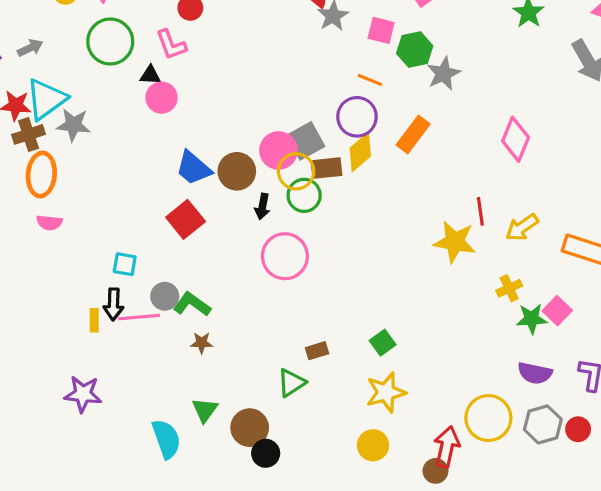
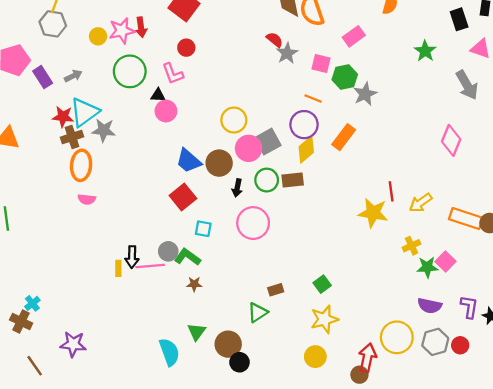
pink diamond: (516, 139) -> (451, 140), moved
brown rectangle: (327, 168) -> (293, 180), moved
yellow circle: (296, 171) -> (234, 120), moved
cyan square: (125, 264) -> (203, 229), moved
purple star: (83, 394) -> (73, 344), moved

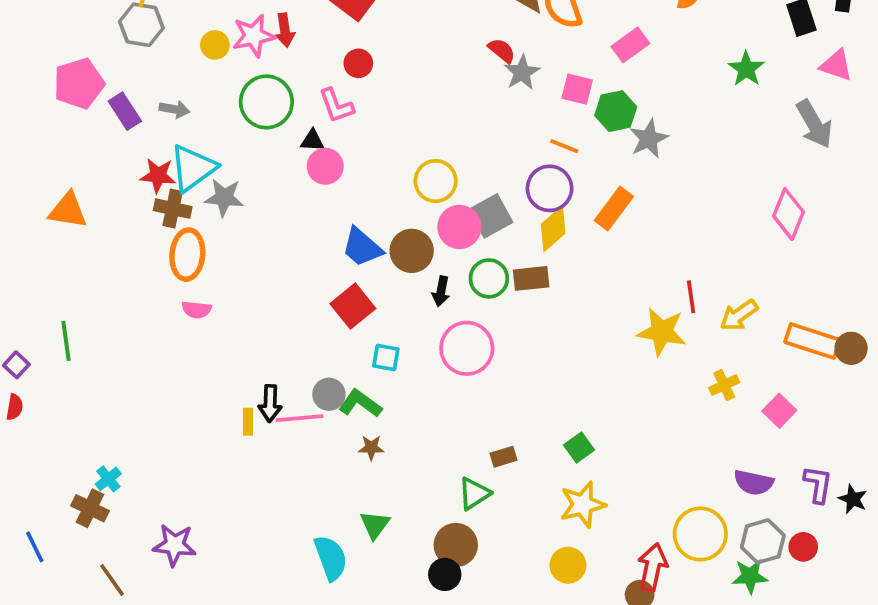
gray arrow: (73, 76) -> (174, 109), turned 36
brown cross: (72, 137) -> (173, 209), turned 30
green star: (427, 267) -> (750, 576), moved
brown circle: (228, 344) -> (456, 545), moved

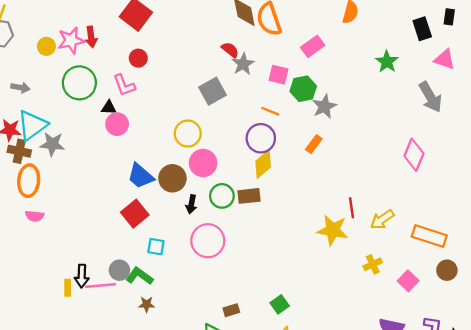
orange rectangle: (614, 209) -> (314, 144), moved, size x0.7
gray square: (491, 216) -> (212, 91), moved
brown circle: (851, 348) -> (447, 270), moved

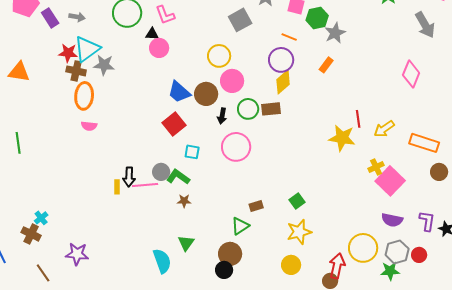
pink square: (408, 281) -> (390, 181), moved, size x1.6

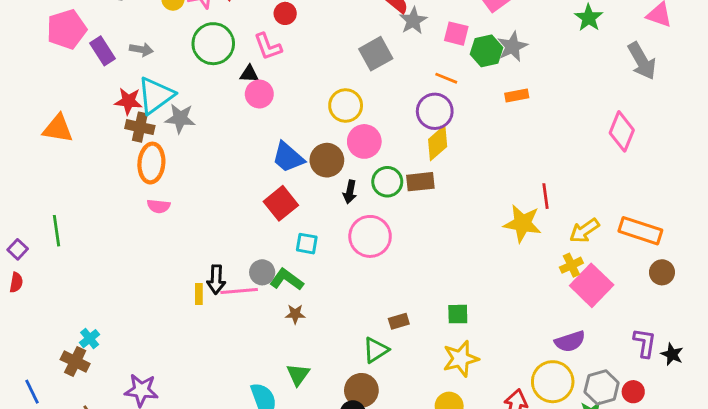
gray star: (335, 33) -> (512, 47), moved
orange rectangle: (326, 65) -> (517, 95), moved, turned 42
yellow arrow: (384, 129) -> (584, 231), moved
green square: (297, 201) -> (458, 314), turned 35
purple semicircle: (392, 220) -> (570, 341), moved, turned -30

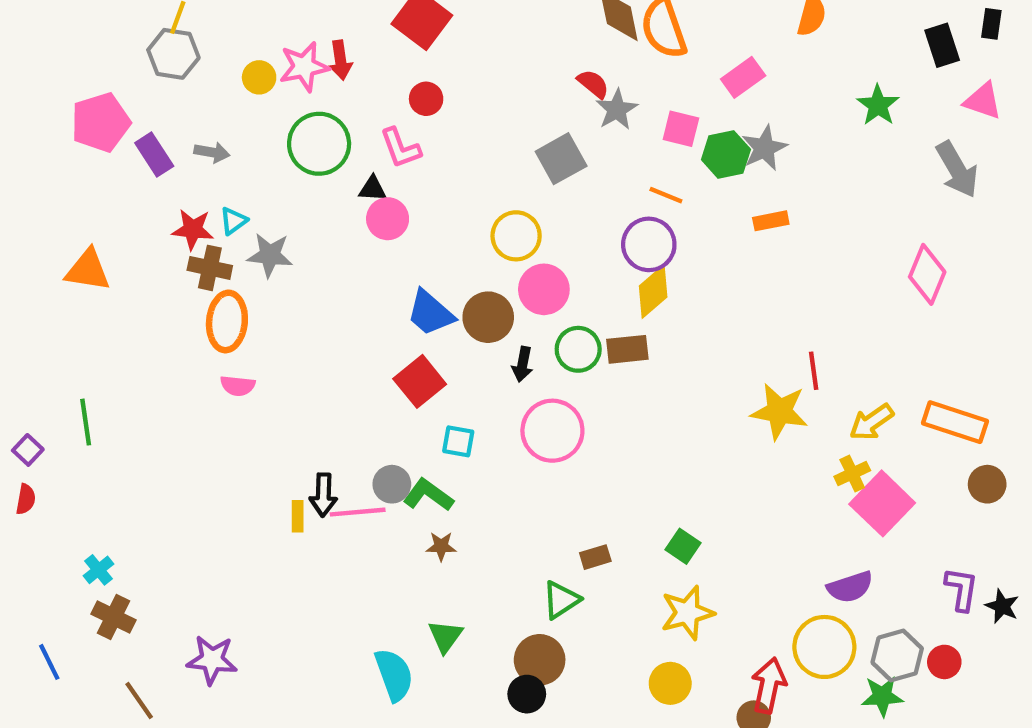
cyan triangle: (156, 95) -> (233, 221), size x0.5
green square: (458, 314) -> (683, 546), turned 35
cyan cross: (90, 339) -> (98, 570), moved

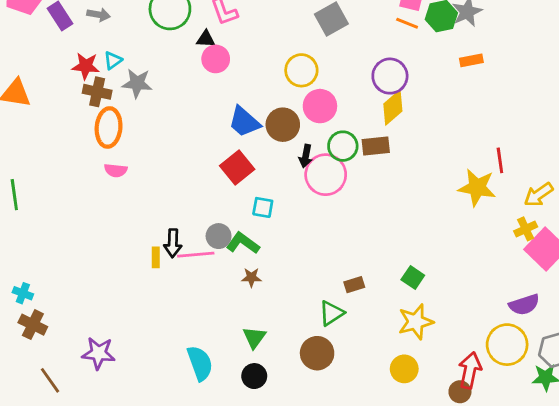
orange line: (666, 195) -> (407, 23), moved
pink circle: (552, 431) -> (326, 175), moved
cyan cross: (98, 570) -> (23, 293), turned -30
cyan semicircle: (394, 675) -> (200, 363), moved
black circle: (527, 694) -> (254, 376), moved

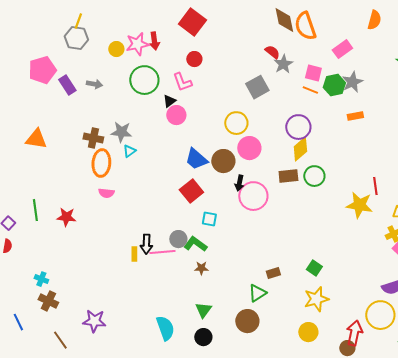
black triangle: (206, 39) -> (169, 101), turned -40
cyan triangle: (113, 60) -> (129, 151), moved
red star: (86, 66) -> (66, 217), moved
green circle: (343, 146) -> (314, 176), moved

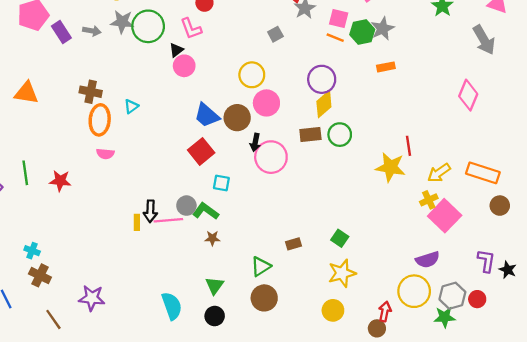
gray square: (257, 87) -> (275, 34), size x0.6
gray star: (121, 132) -> (122, 22), moved
green triangle: (257, 293) -> (261, 266), moved
red arrow: (354, 333) -> (385, 311), size x0.7

